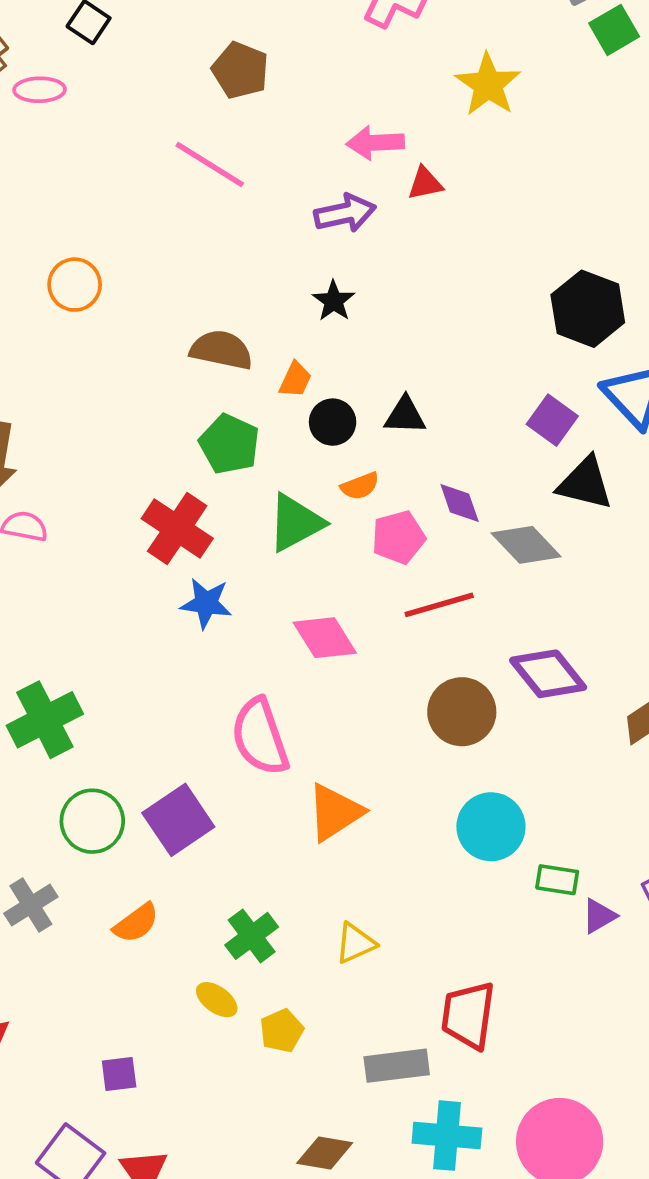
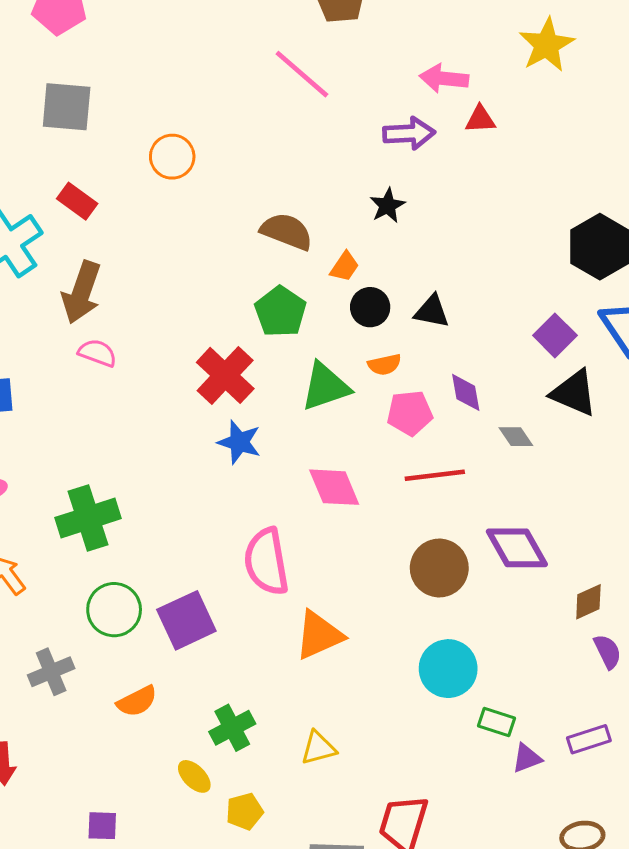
gray diamond: (526, 545) -> (516, 437), size x0.6

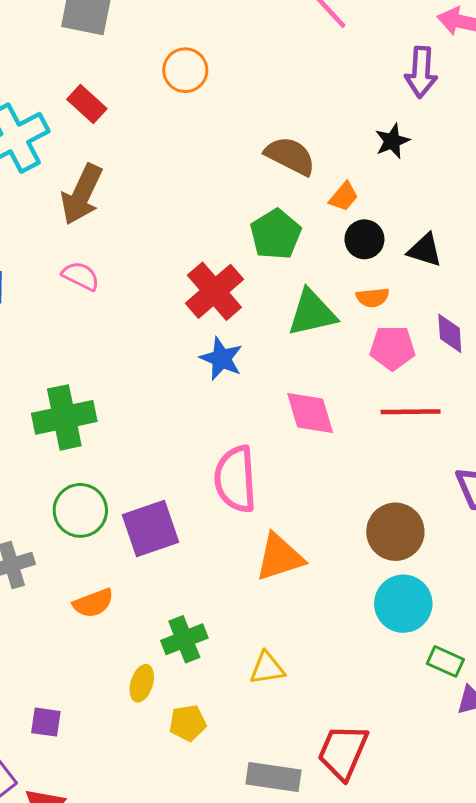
purple arrow: (409, 133) -> (421, 72), turned 90
pink semicircle: (97, 353) -> (81, 276), moved
brown circle: (439, 568) -> (395, 532), moved
yellow ellipse: (194, 776) -> (142, 683), turned 56

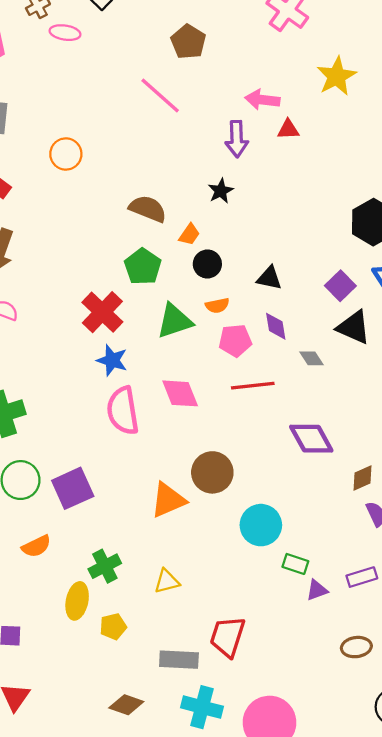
black triangle: (425, 250) -> (269, 278), moved
pink semicircle: (235, 479) -> (123, 411), moved
brown circle: (395, 532) -> (212, 472), moved
yellow ellipse: (142, 683) -> (77, 601), size x1.4

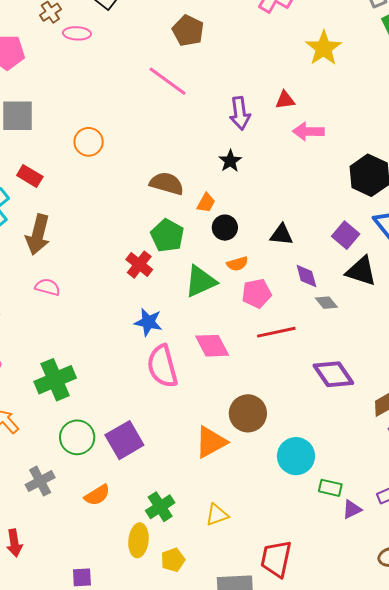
pink arrow: (262, 100) -> (308, 131), moved
red cross: (102, 312) -> (139, 265), moved, size x0.7
purple diamond: (276, 326) -> (306, 276), moved

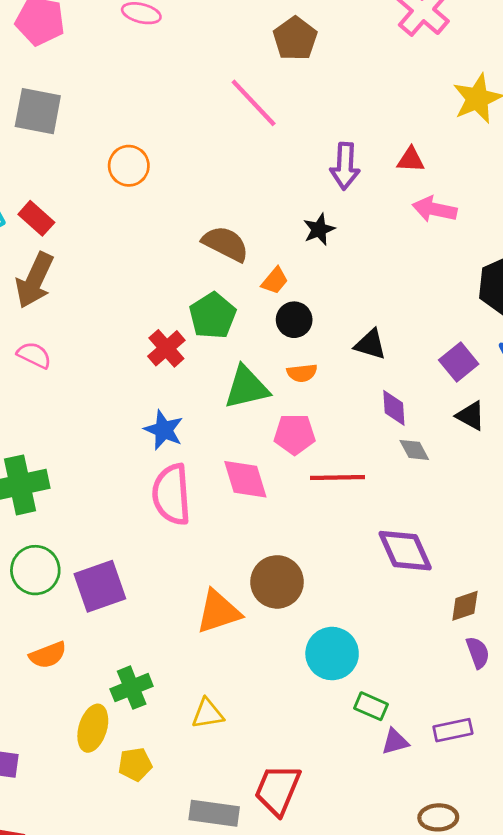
red rectangle: (30, 176) -> (36, 218), moved
black triangle: (361, 271) -> (471, 416), size x0.7
pink pentagon: (257, 293) -> (295, 434), moved

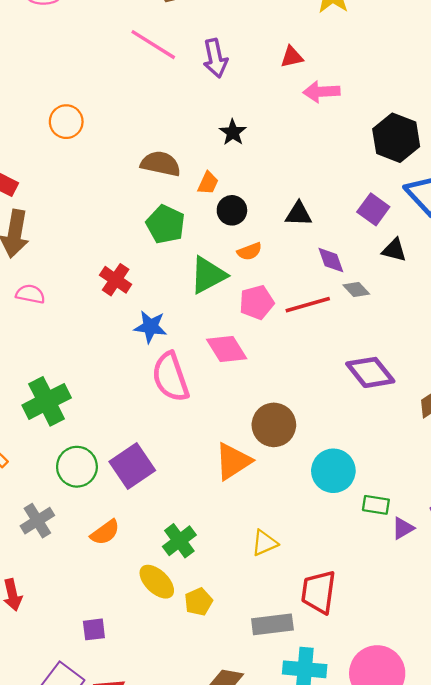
purple arrow: (345, 166) -> (215, 58), moved
red cross: (166, 348) -> (116, 280), moved
red line: (338, 478) -> (308, 305), moved
yellow triangle: (208, 714) -> (265, 543), moved
yellow ellipse: (93, 728) -> (157, 582), turned -48

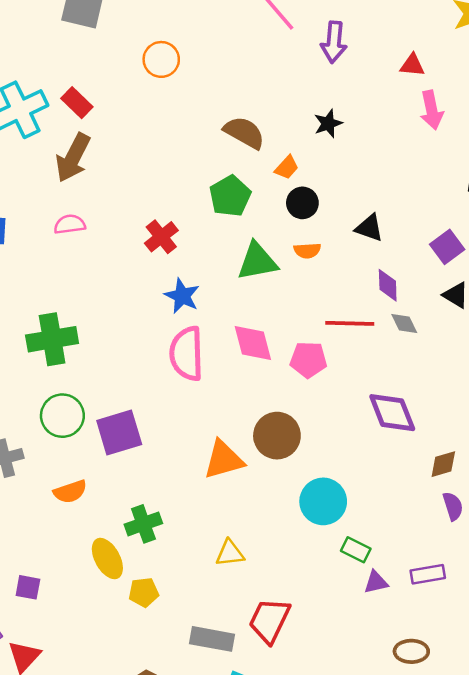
pink arrow: (321, 92) -> (432, 110), turned -116
pink semicircle: (30, 294) -> (70, 224), turned -36
pink pentagon: (257, 302) -> (308, 360), moved

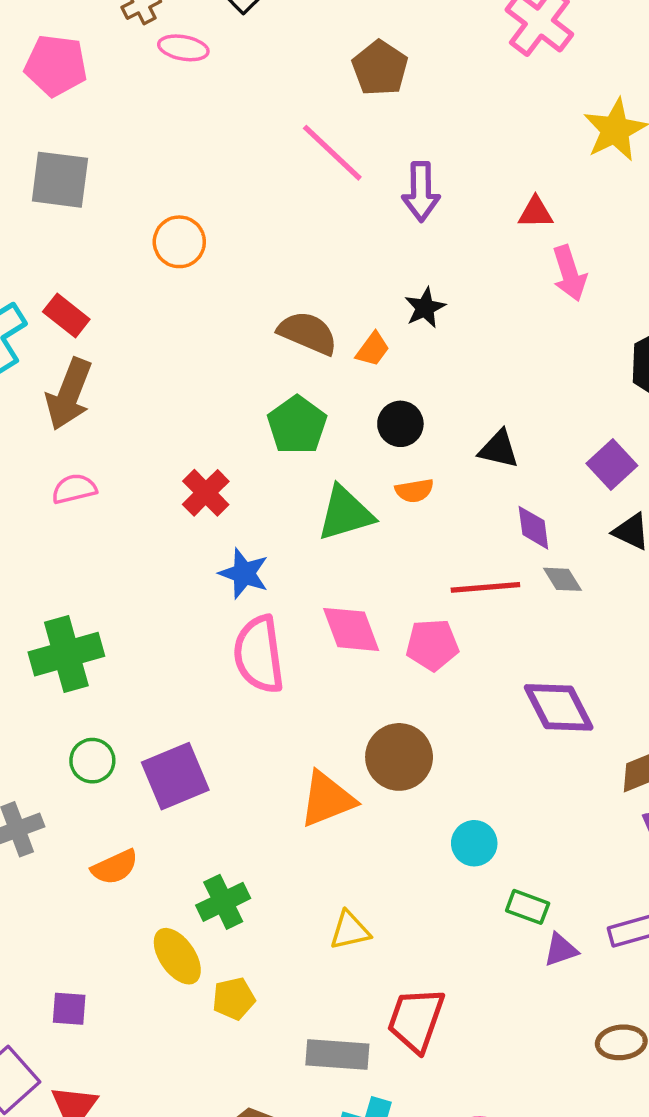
orange trapezoid: (287, 167) -> (373, 349), moved
green circle: (62, 416) -> (92, 761), size x0.7
cyan circle: (323, 501) -> (474, 843), size x0.7

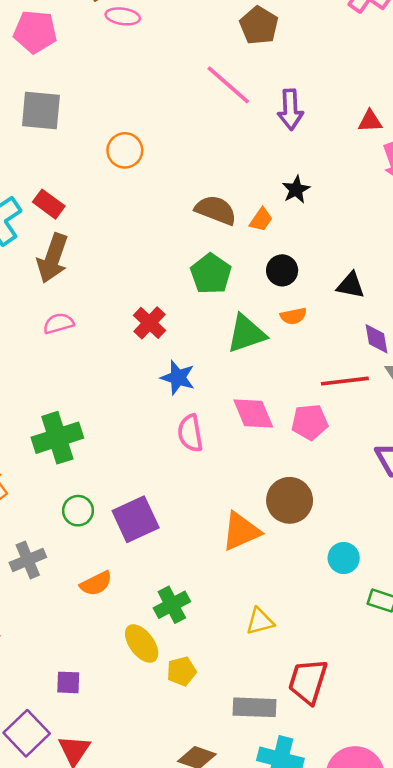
pink semicircle: (259, 654) -> (190, 433), size x0.7

